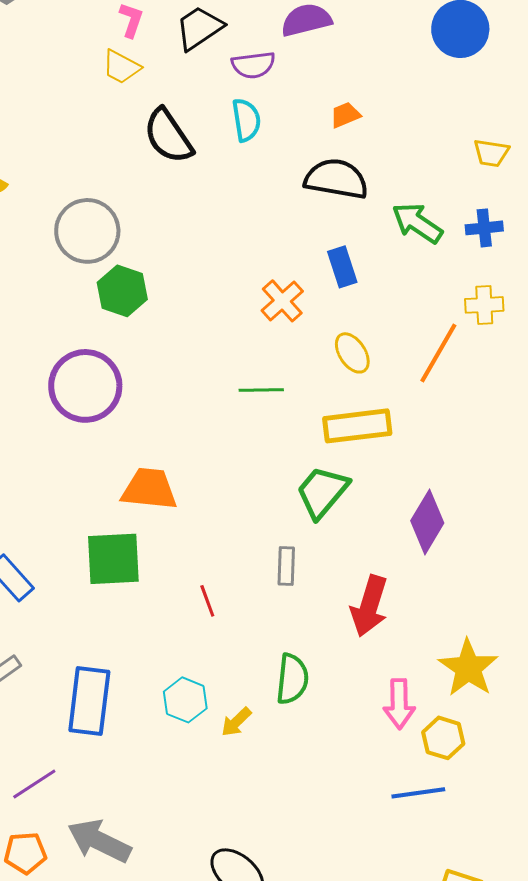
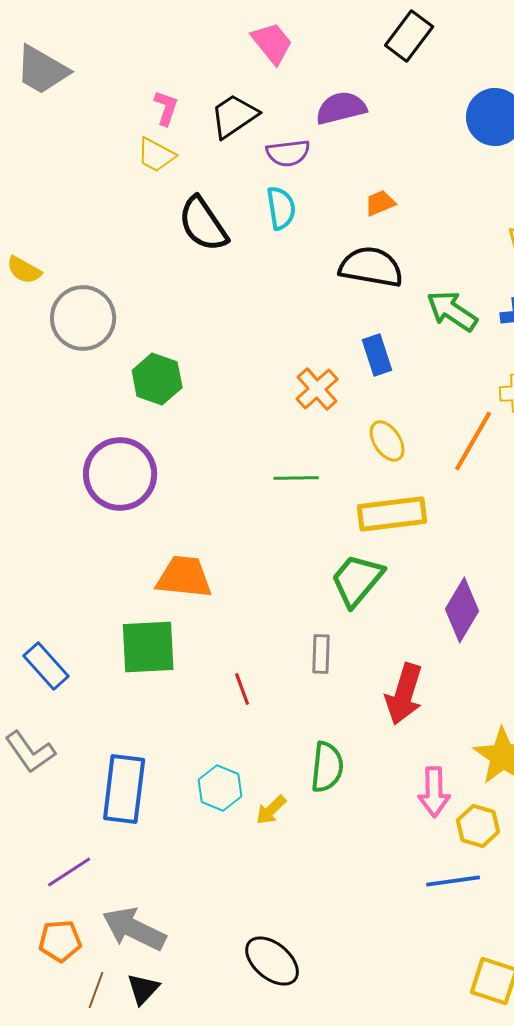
gray circle: (87, 231) -> (83, 318), moved

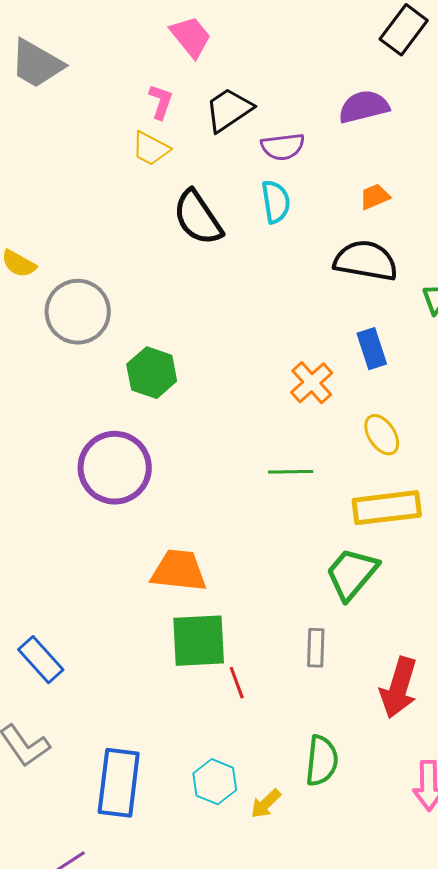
pink trapezoid: (272, 43) -> (191, 37), moved
purple semicircle: (341, 108) -> (364, 107), moved
green square: (148, 647) -> (199, 641), moved

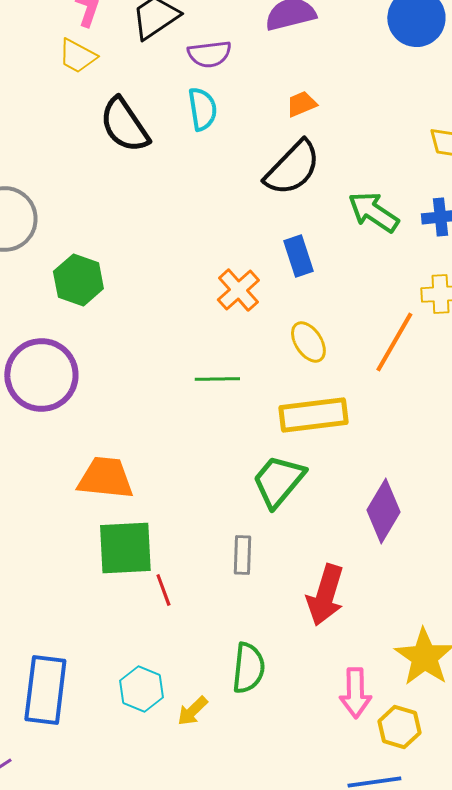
black semicircle: (366, 261) -> (292, 168), turned 124

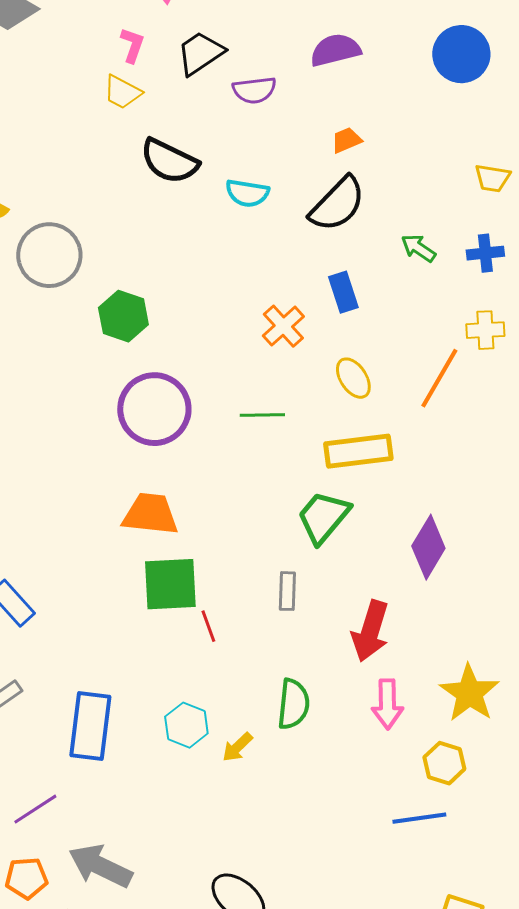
cyan semicircle: (202, 109) -> (247, 193), moved, turned 108
black semicircle: (124, 125) -> (169, 161), turned -30
green arrow: (373, 212) -> (418, 248), size x0.7
purple circle: (41, 375) -> (154, 409), moved
pink arrow: (355, 693) -> (387, 704), moved

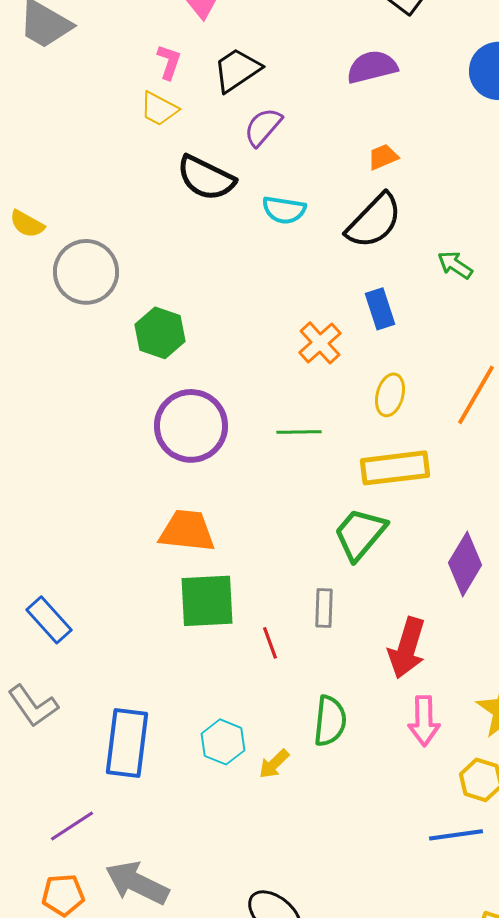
purple semicircle: (254, 90) -> (263, 127), moved, turned 138
yellow ellipse: (353, 378) -> (390, 395), turned 48
red line: (208, 626) -> (270, 643), moved

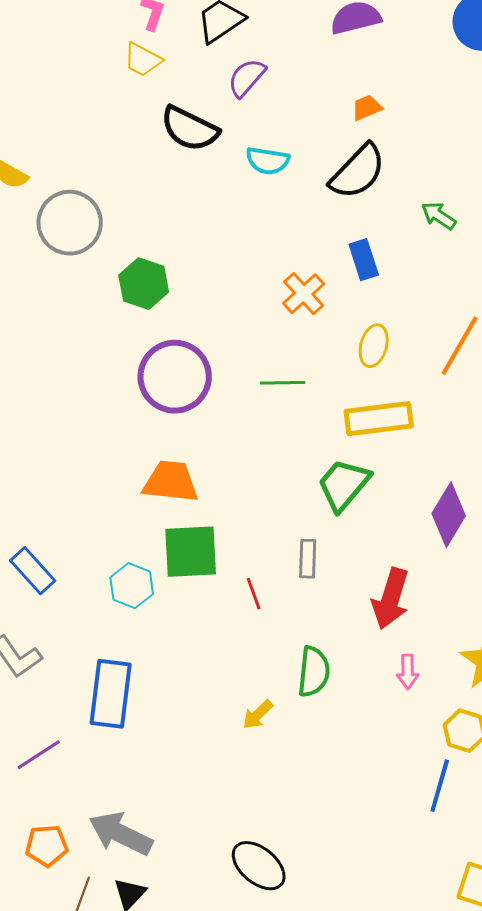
pink arrow: (424, 721) -> (408, 672), size x0.7
cyan hexagon: (223, 742) -> (132, 586), moved
purple line: (72, 826) -> (39, 755), moved
blue line: (456, 835) -> (440, 786), turned -66

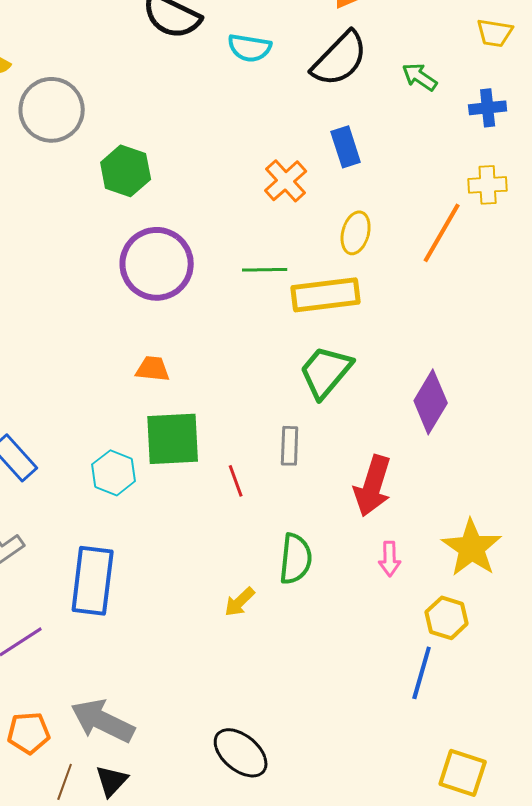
green arrow: (439, 216) -> (420, 77), moved
yellow rectangle: (379, 419) -> (326, 295), moved
orange trapezoid: (171, 482) -> (153, 369), size x0.6

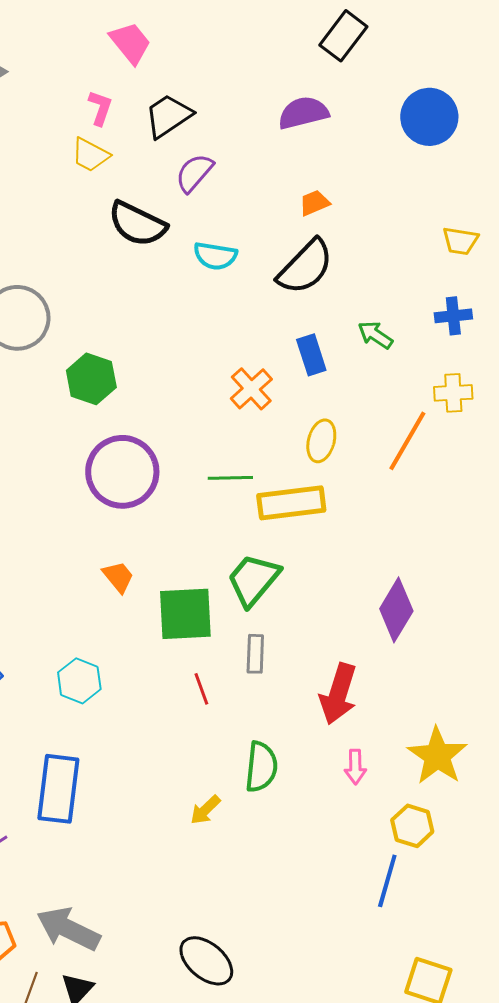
green arrow: (420, 77) -> (375, 335), moved
orange trapezoid: (153, 369) -> (118, 577), turned 45
green trapezoid: (326, 372) -> (253, 580), moved
green square: (173, 439) -> (185, 614), moved

